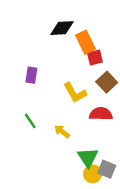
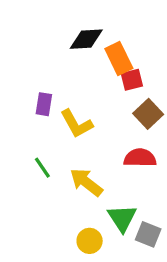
yellow L-shape: (75, 93) -> (77, 124), moved
yellow arrow: (62, 132) -> (86, 182), size x1.5
yellow circle: (93, 174) -> (90, 241), moved

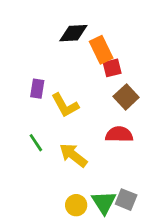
green triangle: (122, 218) -> (104, 202), moved

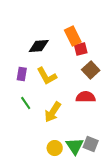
black diamond: (73, 33) -> (39, 46), moved
purple rectangle: (37, 89) -> (22, 74), moved
yellow arrow: (73, 155) -> (53, 112), turned -95

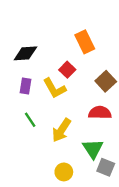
black diamond: (39, 46) -> (25, 53), moved
red square: (81, 49) -> (67, 70), moved, turned -32
green triangle: (75, 146) -> (93, 149), moved

